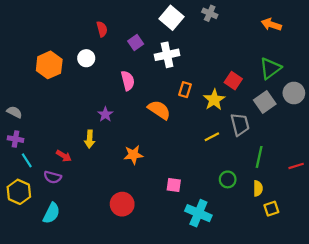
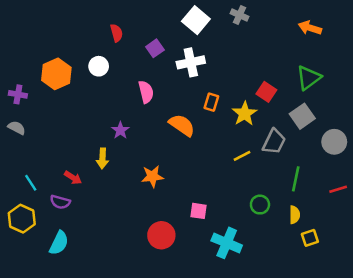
gray circle: (294, 93) -> (334, 142), moved
gray trapezoid: (240, 124) -> (274, 142), turned 40
purple cross: (16, 139) -> (18, 94), moved
red circle: (122, 204) -> (161, 235), moved

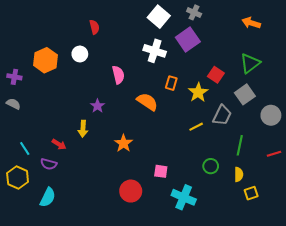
purple square: (155, 48) -> (188, 39), moved, size x1.6
white cross: (191, 62) -> (155, 51), turned 30
orange star: (152, 176) -> (123, 143), turned -30

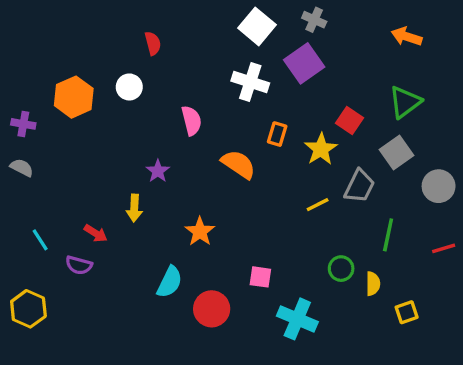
yellow semicircle: (239, 174) -> (373, 284), moved
yellow hexagon: (18, 178) -> (28, 309), moved
cyan semicircle: (48, 197) -> (170, 282), moved

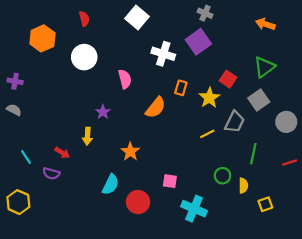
white square: (257, 26) -> (137, 18), moved
red semicircle: (153, 43) -> (84, 19), moved
white circle: (129, 87) -> (84, 57), size x1.5
orange hexagon: (74, 97) -> (42, 38), moved
orange semicircle: (239, 164) -> (156, 108), turned 95

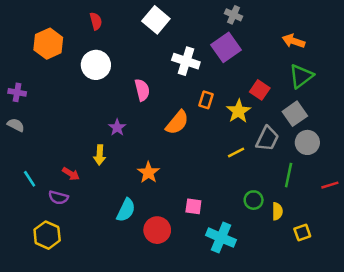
orange arrow: (265, 24) -> (294, 41), moved
gray circle: (286, 122) -> (307, 142), moved
yellow hexagon: (18, 202) -> (47, 235), moved

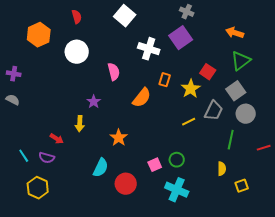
cyan line: (30, 179) -> (24, 156), moved
green circle: (254, 200) -> (177, 160), moved
pink square: (193, 206) -> (155, 165), turned -32

